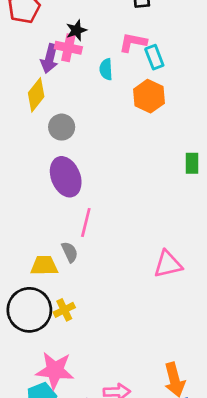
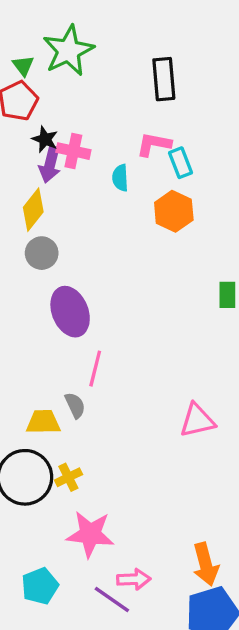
black star: (76, 30) -> (45, 139), moved, turned -30
gray circle: (62, 127) -> (42, 253), moved
pink star: (55, 370) -> (90, 534), moved

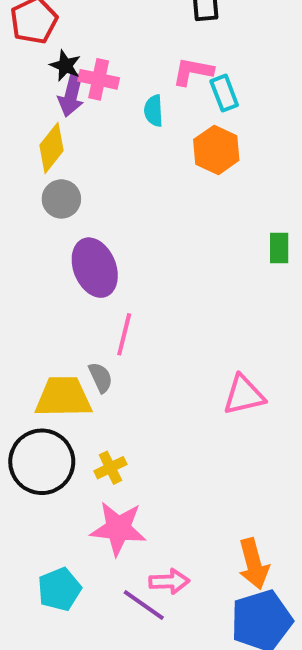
yellow trapezoid: (43, 422) -> (63, 397), size x1.4
yellow cross: (68, 477) -> (110, 468), moved

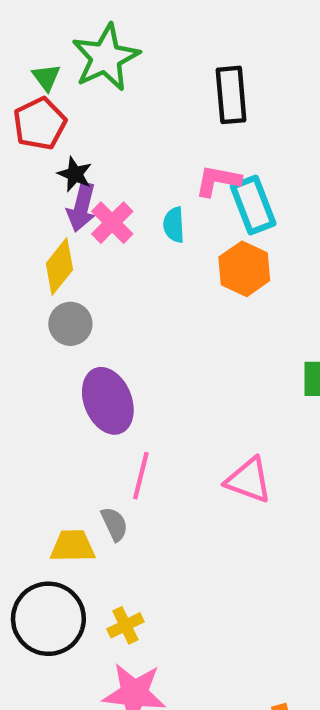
pink cross: (99, 79) -> (112, 223), moved, turned 33
cyan rectangle: (224, 93) -> (253, 205), size x1.4
pink triangle: (244, 395) -> (249, 480), moved, turned 33
yellow trapezoid: (63, 397) -> (73, 546), size x0.7

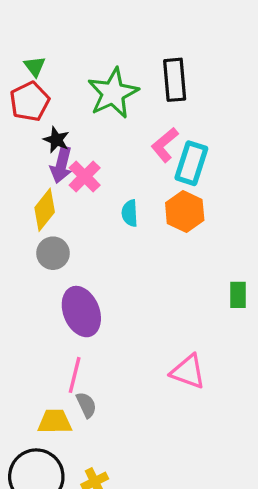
green star: (106, 58) -> (113, 93), moved
pink L-shape: (218, 181) -> (165, 145), turned -51
cyan rectangle: (253, 205) -> (191, 163), turned 39
cyan semicircle: (174, 225) -> (130, 213), moved
pink line: (141, 476) -> (75, 375), moved

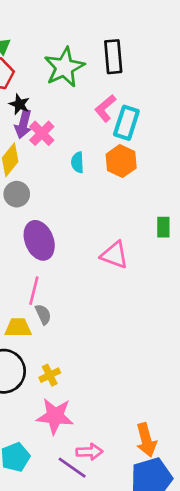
pink triangle: (188, 372) -> (115, 255), moved

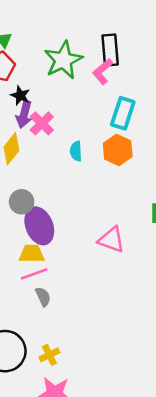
pink L-shape: (105, 108) -> (103, 71), moved
gray circle: (17, 194) -> (22, 202), moved
pink line: (34, 291) -> (34, 274), turned 56
yellow trapezoid: (18, 328) -> (32, 254), moved

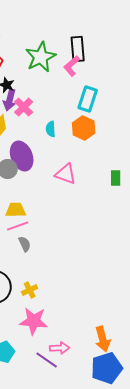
purple ellipse: (39, 226) -> (22, 156), moved
pink triangle: (111, 240) -> (66, 174), moved

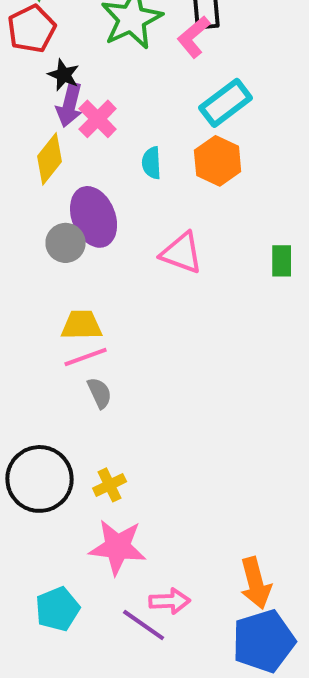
cyan rectangle: (88, 99) -> (226, 103), turned 35

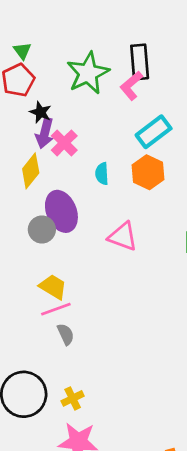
yellow trapezoid: (82, 325) -> (53, 287), turned 32

